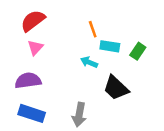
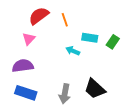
red semicircle: (33, 21) -> (39, 16), moved
orange line: (93, 29) -> (65, 20), moved
black trapezoid: (116, 88) -> (95, 89), moved

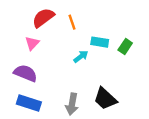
cyan arrow: (73, 51) -> (81, 56), turned 120
purple semicircle: (23, 66) -> (25, 73), turned 30

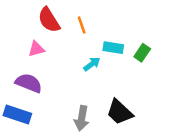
red semicircle: (43, 18) -> (49, 20), turned -85
pink triangle: (32, 43) -> (36, 49), turned 32
blue rectangle: (29, 103) -> (17, 115), moved

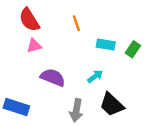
red semicircle: (49, 20) -> (29, 20), moved
cyan arrow: (92, 64) -> (95, 76), moved
purple semicircle: (29, 83) -> (53, 77), moved

